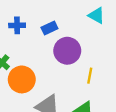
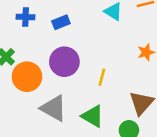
purple circle: (67, 51) -> (64, 62), moved

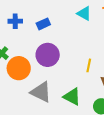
yellow line: (102, 77) -> (89, 65), moved

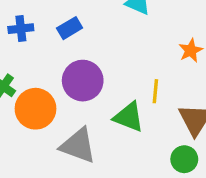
green triangle: (72, 97) -> (129, 117), moved

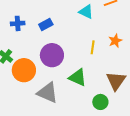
yellow line: (155, 91) -> (93, 47), moved
green circle: (184, 159) -> (100, 102), moved

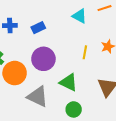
green circle: (100, 102) -> (74, 109), moved

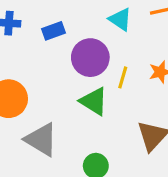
purple circle: (43, 59) -> (90, 58), moved
green triangle: (69, 82) -> (94, 101), moved

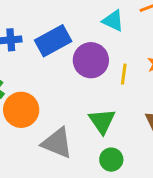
blue rectangle: (53, 31) -> (53, 41), size x1.6
green triangle: (94, 101) -> (102, 121), moved, turned 32

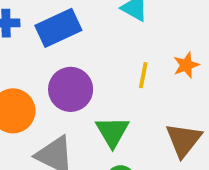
purple circle: (91, 60) -> (71, 89), moved

